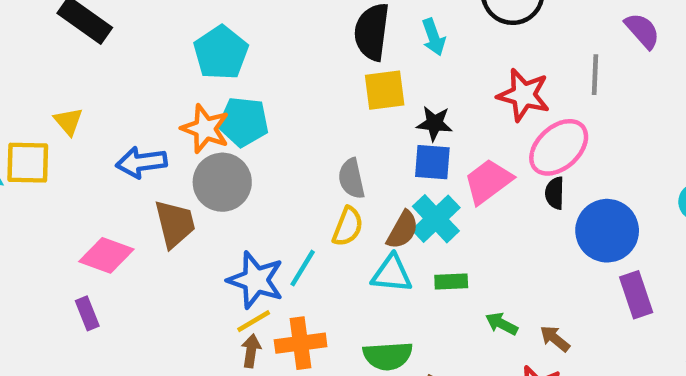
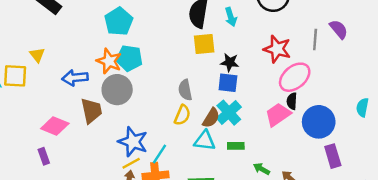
purple semicircle: (642, 31) -> (339, 29), moved
pink trapezoid: (488, 181) -> (278, 115), moved
cyan line: (303, 268) -> (160, 154), moved

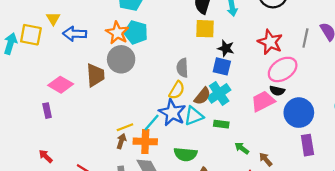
blue arrow: (75, 78) -> (75, 34), moved
black semicircle: (292, 101) -> (277, 91), turned -88
cyan triangle: (205, 141) -> (194, 116), turned -36
blue star: (133, 142) -> (172, 113), moved

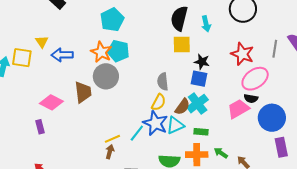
orange cross: (145, 141) -> (197, 155), moved

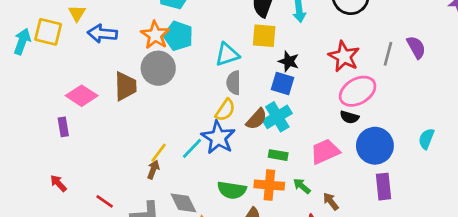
pink trapezoid: (238, 109) -> (325, 152), moved
cyan triangle: (175, 125) -> (227, 54), moved
yellow line: (112, 139) -> (159, 153), turned -35

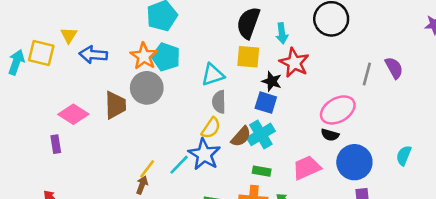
red star: (344, 56) -> (294, 63), moved

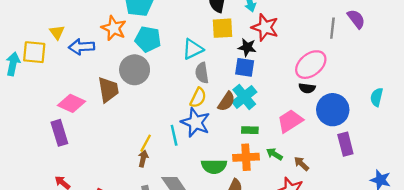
orange star: (144, 56) -> (114, 28), moved
purple rectangle: (56, 144) -> (59, 133), size x1.5
cyan line: (179, 165) -> (174, 135), turned -48

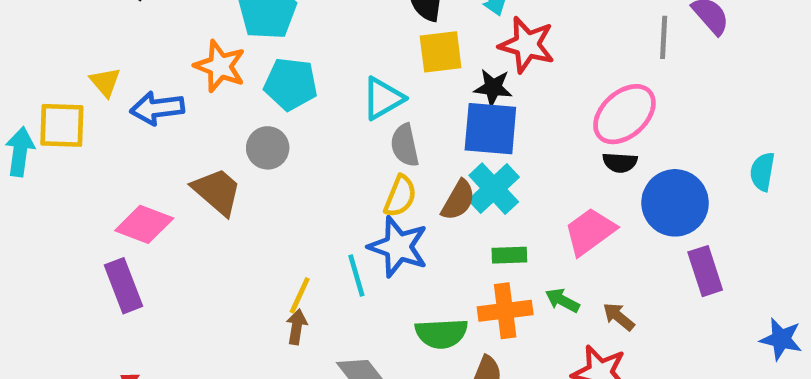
blue square: (245, 67) -> (490, 129), size x1.4
gray circle: (135, 70) -> (268, 148), size x0.7
brown trapezoid: (108, 90) -> (217, 192), turned -36

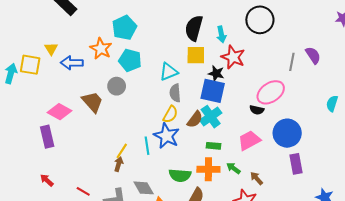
black semicircle: (620, 163) -> (257, 110), moved
cyan semicircle: (762, 172) -> (332, 104), moved

